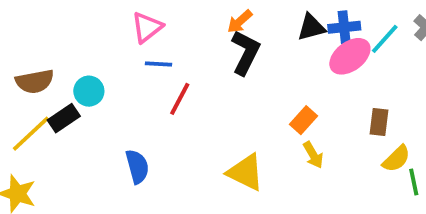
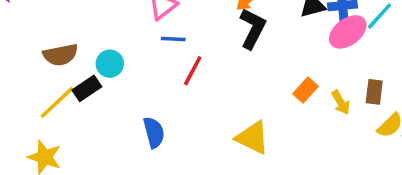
yellow arrow: (313, 155) -> (341, 102), moved

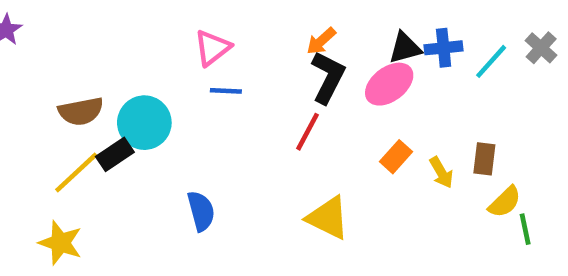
pink ellipse: (348, 32) -> (389, 84), moved
cyan circle: (110, 64) -> (144, 123), size x1.5
red line: (193, 71) -> (308, 132), moved

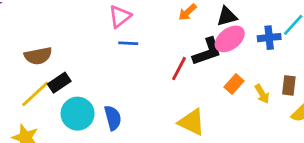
black triangle: (405, 48) -> (227, 16), moved
blue cross: (444, 48) -> (269, 38), moved
black L-shape: (328, 77) -> (207, 52), moved, turned 44
cyan circle: (144, 123) -> (78, 114), moved

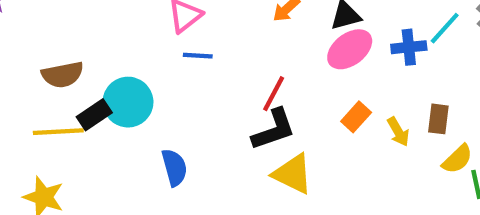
black L-shape: (207, 52) -> (274, 130), moved
yellow line: (35, 94) -> (58, 132), turned 40
cyan circle: (78, 114) -> (128, 102), moved

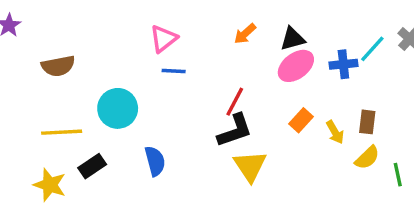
brown semicircle: (63, 75) -> (58, 66), moved
black rectangle: (94, 115) -> (92, 166), moved
yellow semicircle: (457, 159) -> (367, 158), moved
yellow triangle: (293, 174) -> (250, 166), turned 30

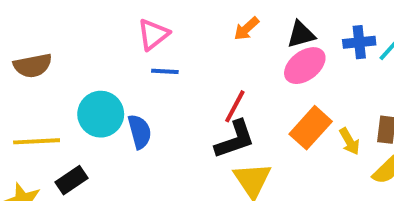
blue cross: (343, 64) -> (359, 42), moved
orange rectangle: (301, 120) -> (311, 128), size x1.5
blue semicircle: (155, 161) -> (140, 132), moved

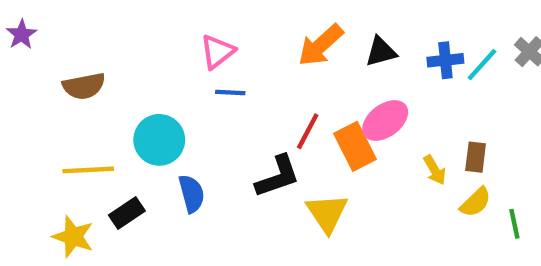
orange arrow: (246, 29) -> (321, 45), size x1.6
pink ellipse: (305, 66) -> (385, 120), moved
orange rectangle: (311, 128) -> (355, 146), moved, turned -69
blue semicircle: (140, 132) -> (192, 194), moved
black L-shape: (235, 139) -> (278, 176), moved

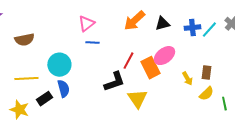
blue semicircle: (192, 194) -> (63, 89), moved

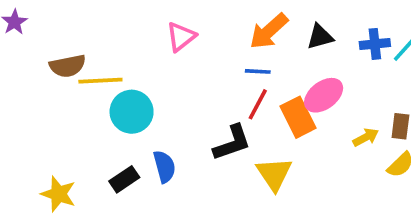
blue line: (92, 43) -> (258, 71), moved
yellow line: (26, 79) -> (100, 81), moved
yellow arrow: (187, 79) -> (366, 137), turned -88
blue semicircle: (63, 89) -> (164, 167), moved
black rectangle: (44, 99) -> (124, 179), moved

